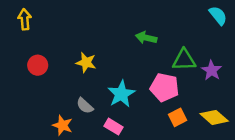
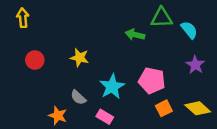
cyan semicircle: (218, 15) -> (189, 30), moved
green triangle: (184, 60) -> (161, 18), moved

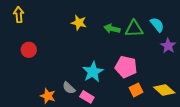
green triangle: (161, 18) -> (134, 29), moved
yellow star: (79, 58) -> (79, 23), moved
purple star: (195, 65) -> (168, 46), moved
gray semicircle: (78, 97) -> (69, 88), moved

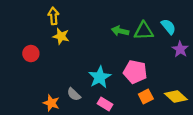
yellow arrow: (19, 15) -> (53, 16), moved
yellow star: (79, 23) -> (61, 36), moved
pink rectangle: (87, 97) -> (105, 104), moved

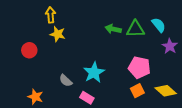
pink pentagon: (135, 72) -> (139, 67), moved
gray semicircle: (74, 94) -> (66, 81), moved
orange star: (51, 103) -> (35, 97), moved
pink rectangle: (105, 104) -> (87, 98), moved

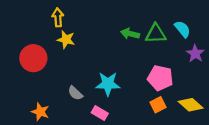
red circle: (29, 50) -> (33, 58), size x1.5
cyan star: (94, 72) -> (108, 84), turned 30

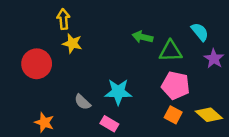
green triangle: (156, 34) -> (171, 51), moved
orange square: (158, 105) -> (173, 115), turned -35

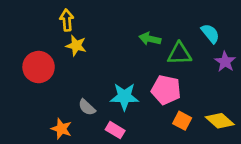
pink pentagon: (176, 85) -> (166, 90), moved
orange star: (44, 122) -> (61, 129), moved

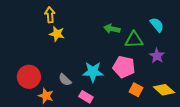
purple star: (225, 62) -> (157, 56), moved
red circle: (39, 67) -> (29, 77), moved

